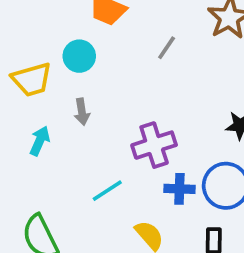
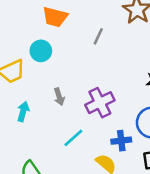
gray arrow: (82, 112) -> (59, 97), moved
blue cross: (179, 189) -> (121, 141), moved

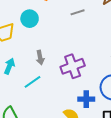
gray line: (98, 36) -> (78, 12), turned 40
cyan line: (73, 138) -> (33, 82), moved

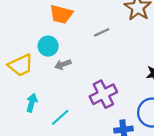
gray arrow: (40, 58) -> (63, 64), moved, turned 88

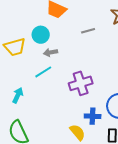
cyan arrow: (32, 103) -> (18, 95), moved
cyan line: (60, 117) -> (43, 72), moved

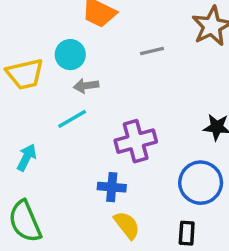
blue cross: (93, 116) -> (112, 187), moved

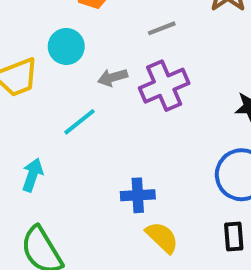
gray arrow: (86, 86) -> (113, 77), moved
purple cross: (136, 141) -> (164, 86), moved

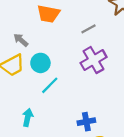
cyan circle: (66, 46) -> (40, 63), moved
gray arrow: (113, 77) -> (21, 40), moved, turned 64

